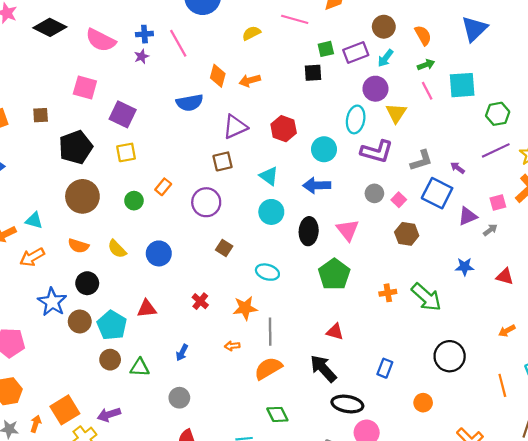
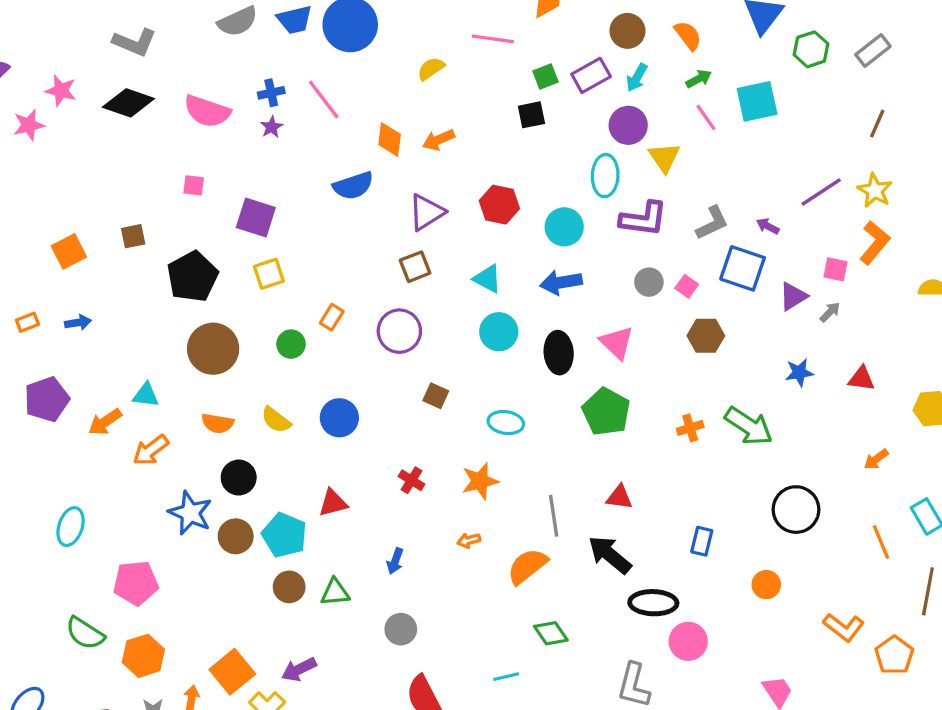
pink square: (85, 87) -> (194, 185), size x0.6
green hexagon: (498, 114) -> (811, 49), moved
pink square: (498, 202) -> (835, 269), turned 35
gray line: (270, 332) -> (554, 516), moved

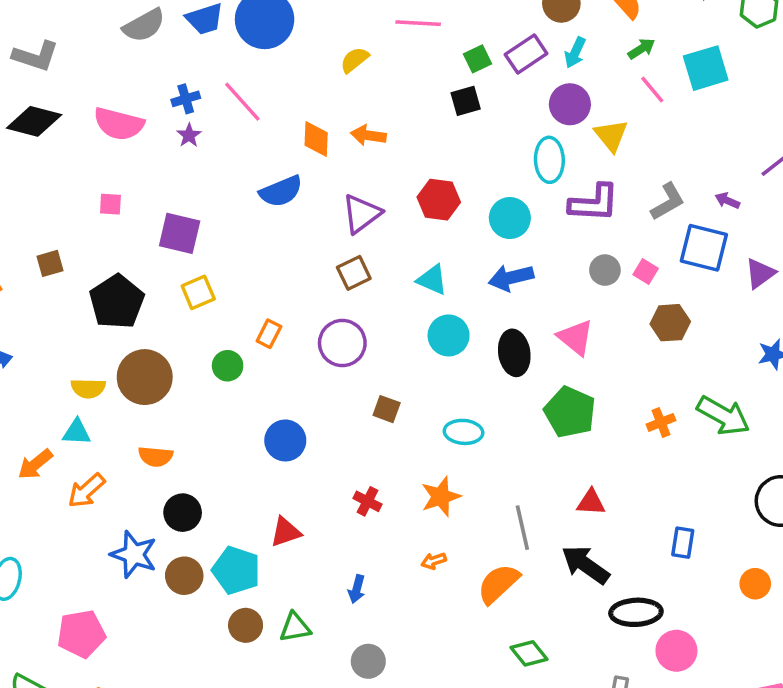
orange arrow: (438, 140) -> (368, 135), turned 36
yellow semicircle: (276, 420) -> (88, 388), moved, turned -32

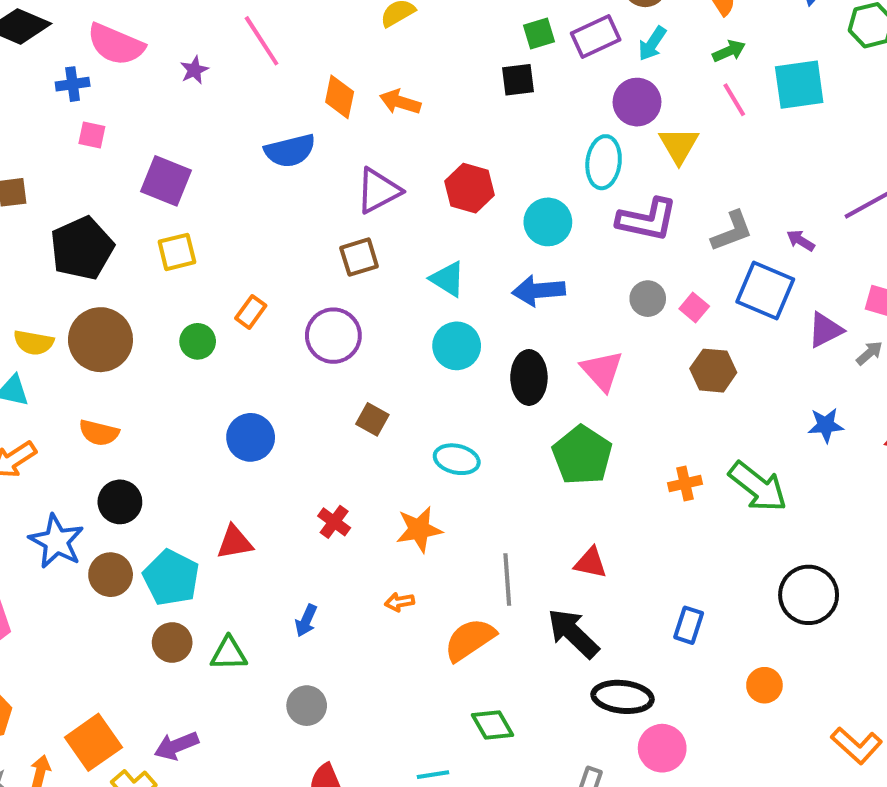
blue cross: (186, 99) -> (73, 84), moved

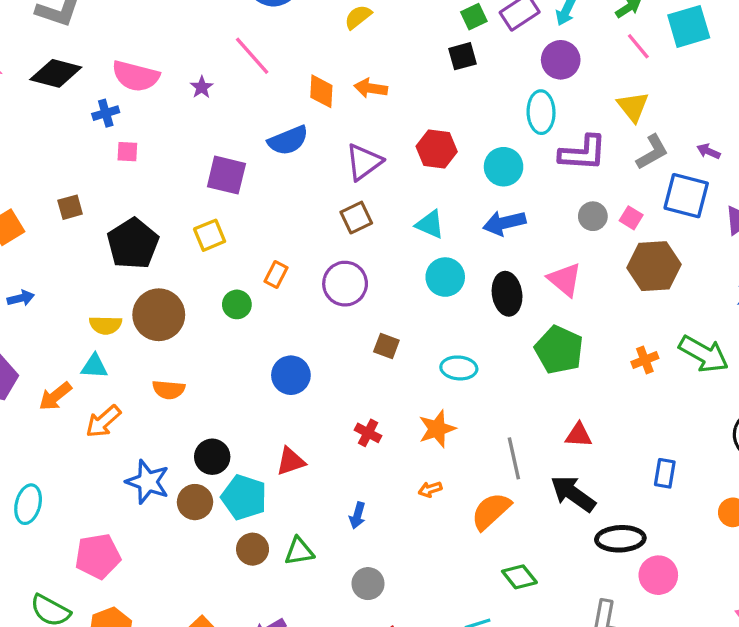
yellow triangle: (679, 145) -> (633, 107), moved
purple square: (166, 181) -> (226, 175), moved
brown hexagon: (713, 371) -> (654, 266), size x1.4
black circle: (120, 502) -> (212, 457), moved

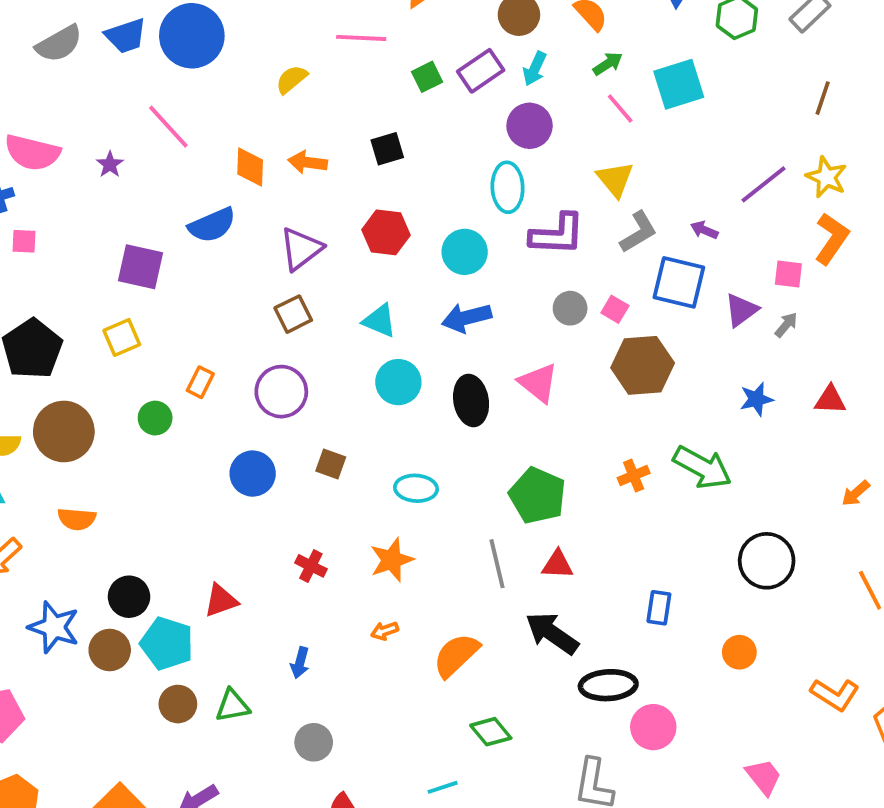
black square: (462, 56) -> (387, 149), moved
green pentagon: (559, 350) -> (538, 496), moved
blue circle: (291, 375) -> (253, 474), moved
gray line: (514, 458) -> (497, 564), moved

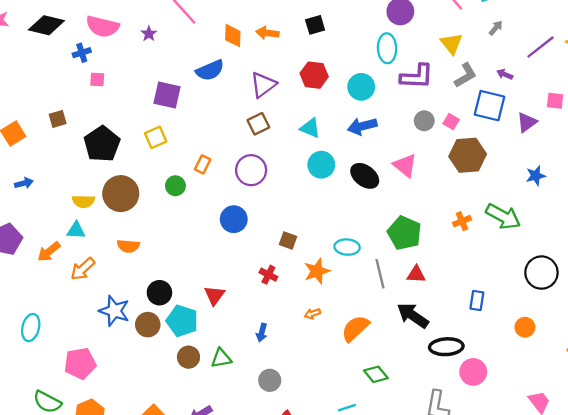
gray arrow: (786, 325) -> (496, 28), moved
black ellipse: (471, 400) -> (365, 176), turned -44
brown square: (331, 464) -> (288, 240), moved
cyan ellipse: (416, 488) -> (347, 247), moved
red triangle: (221, 601) -> (214, 295), turned -35

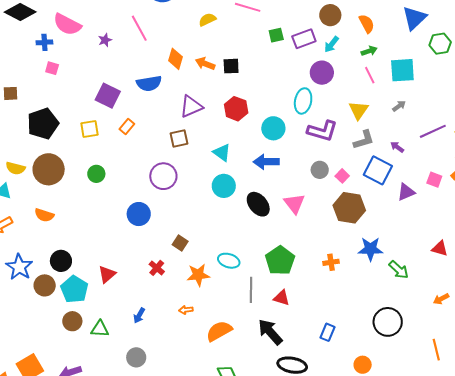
black square: (315, 25) -> (231, 66), moved
orange rectangle: (203, 164) -> (127, 127), moved
blue star: (536, 176) -> (370, 249), moved, size x1.4
green arrow: (503, 216) -> (399, 270), moved, size x0.7

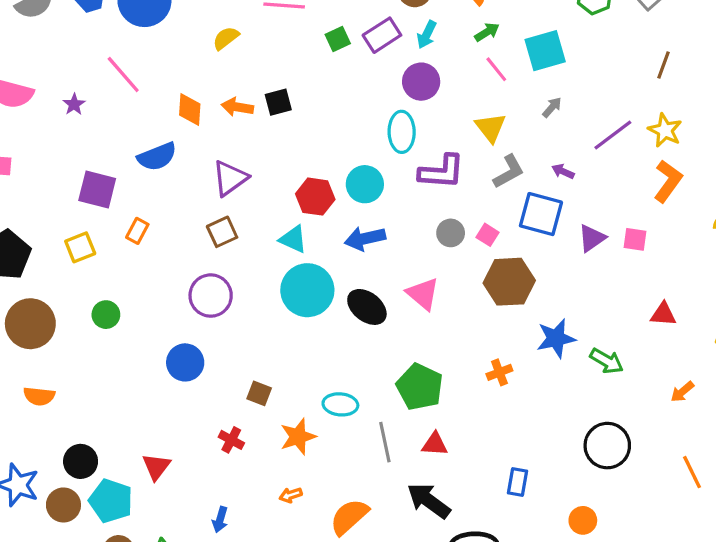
red hexagon: (236, 109) -> (315, 197), moved
pink square: (434, 180) -> (635, 239), moved
cyan circle: (224, 186) -> (307, 290), size x1.4

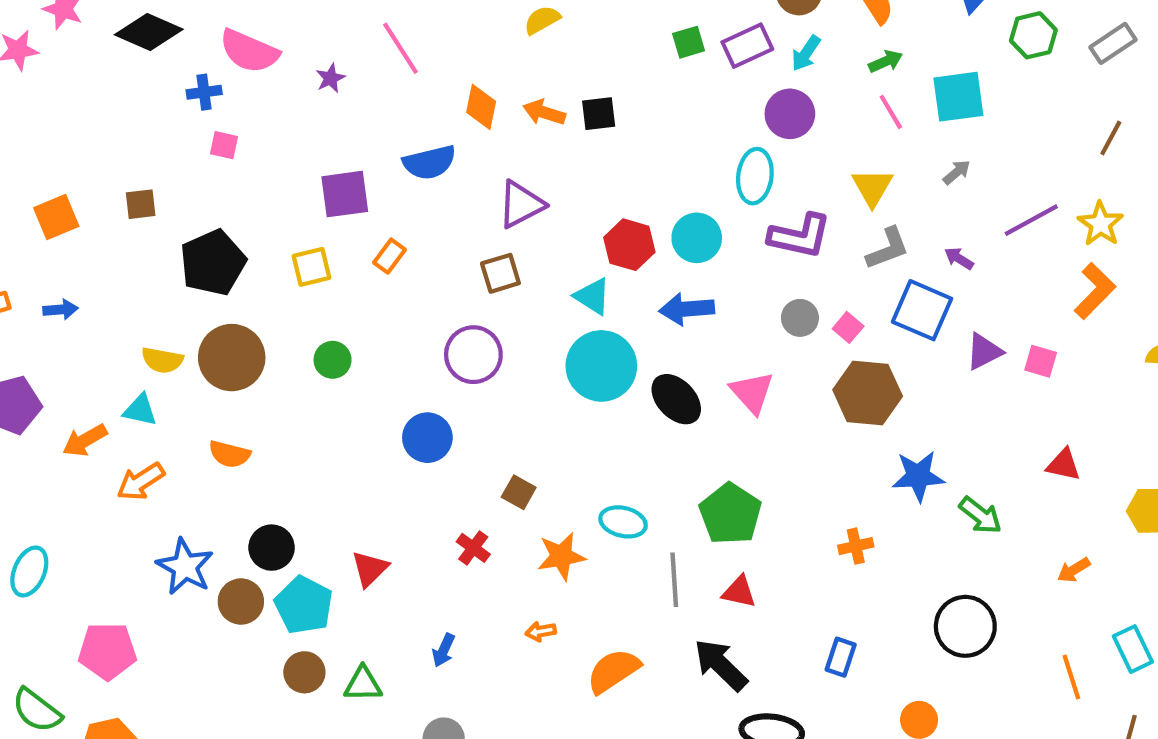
purple square: (97, 189) -> (345, 194), turned -30
orange cross: (499, 372) -> (856, 546), moved

